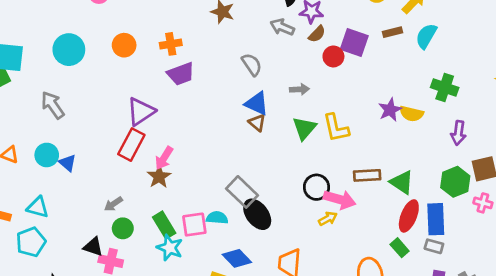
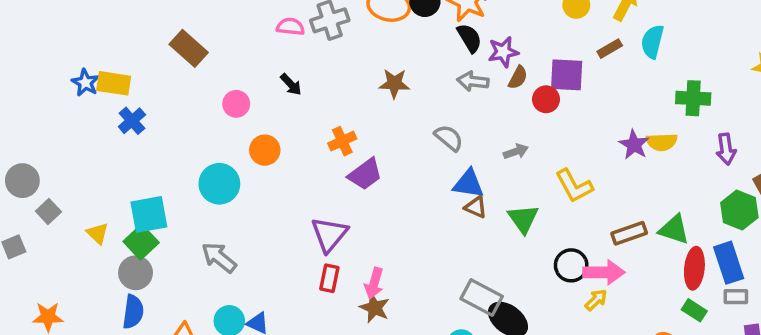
orange circle: (124, 45) -> (265, 150), moved
green triangle: (304, 128) -> (523, 219), moved
red rectangle: (131, 145) -> (329, 278), size x0.7

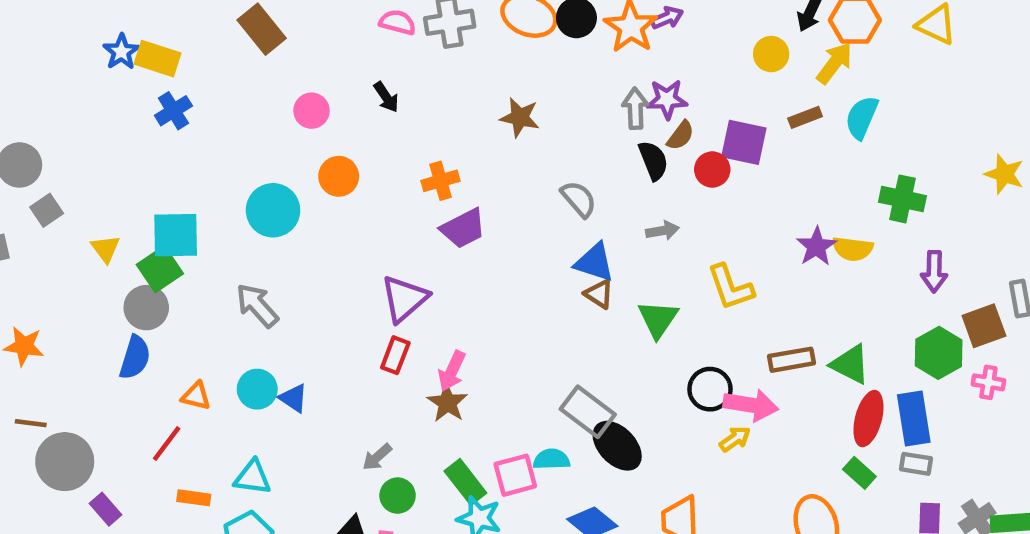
black semicircle: (469, 38) -> (653, 160), moved
gray arrow: (473, 81) -> (635, 108), moved, turned 72

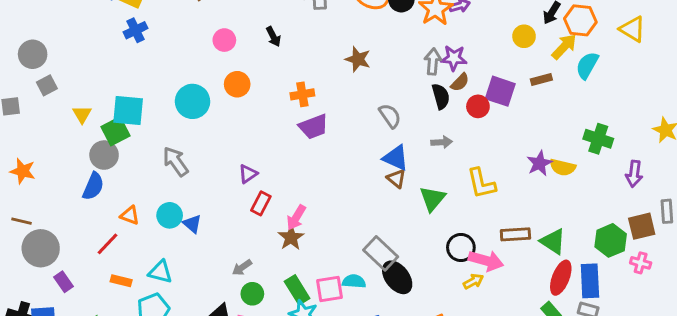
cyan semicircle: (862, 117) -> (587, 65), moved
purple arrow: (934, 271) -> (634, 174), moved
purple triangle: (404, 299) -> (248, 174), moved, size x0.6

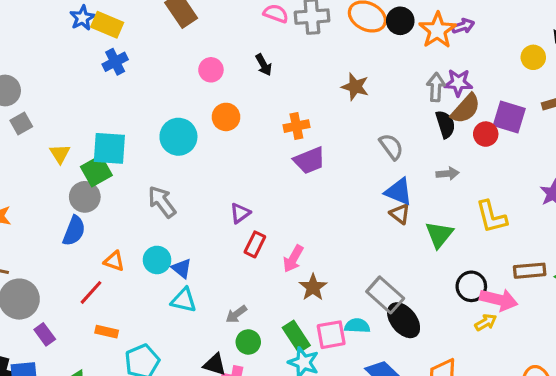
brown semicircle: (460, 82) -> (466, 109), size x1.5
brown star: (291, 238) -> (313, 287), moved
cyan triangle: (160, 272) -> (184, 300), moved

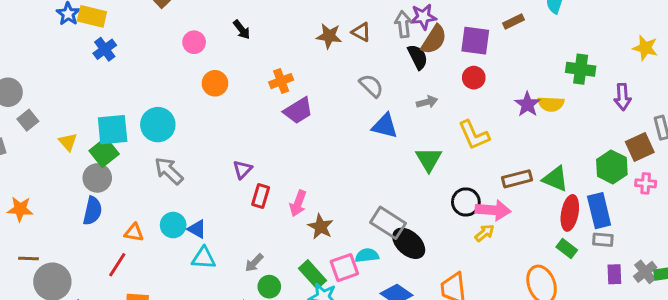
red circle: (486, 134) -> (474, 78), moved
cyan circle: (178, 137) -> (158, 125), moved
brown triangle: (400, 214) -> (361, 32), moved

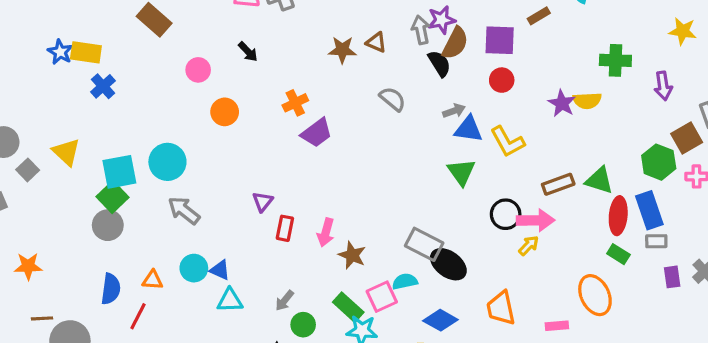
blue triangle: (385, 126) -> (468, 129), moved
yellow triangle: (68, 142) -> (66, 152), moved, size x1.4
blue semicircle: (92, 211) -> (111, 289), moved

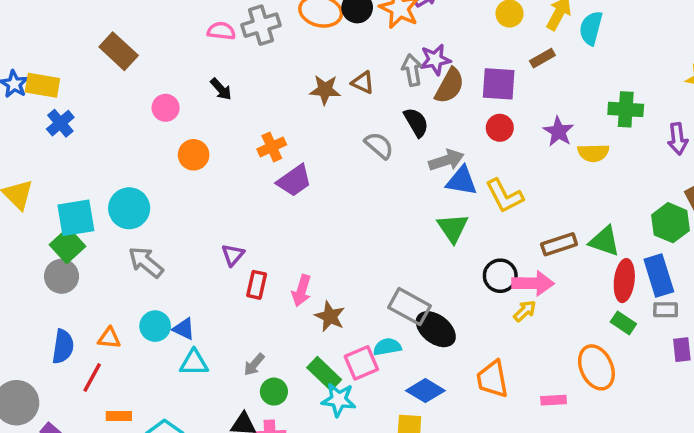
black semicircle: (439, 64) -> (416, 122), moved
purple star: (562, 103) -> (558, 132), moved
gray arrow: (454, 111) -> (446, 160), size x1.4

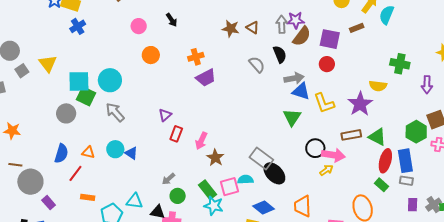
purple star: (558, 132) -> (360, 104), moved, size x1.4
green square: (68, 245) -> (86, 96), moved, turned -30
cyan triangle: (194, 363) -> (135, 201), moved

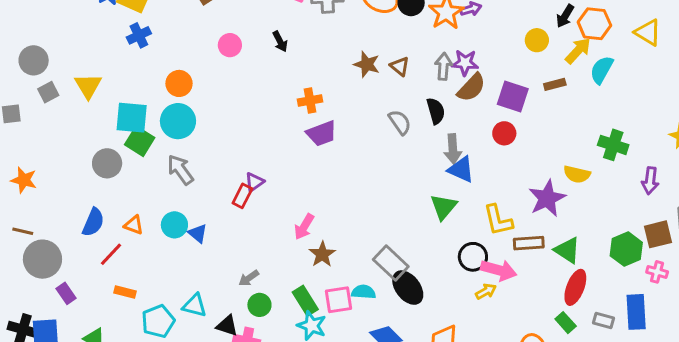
orange circle: (151, 55) -> (179, 83), moved
gray arrow: (294, 78) -> (453, 149), turned 90
yellow L-shape: (324, 103) -> (498, 220), moved
red rectangle: (176, 134) -> (242, 196), moved
blue rectangle: (405, 161) -> (636, 312), moved

